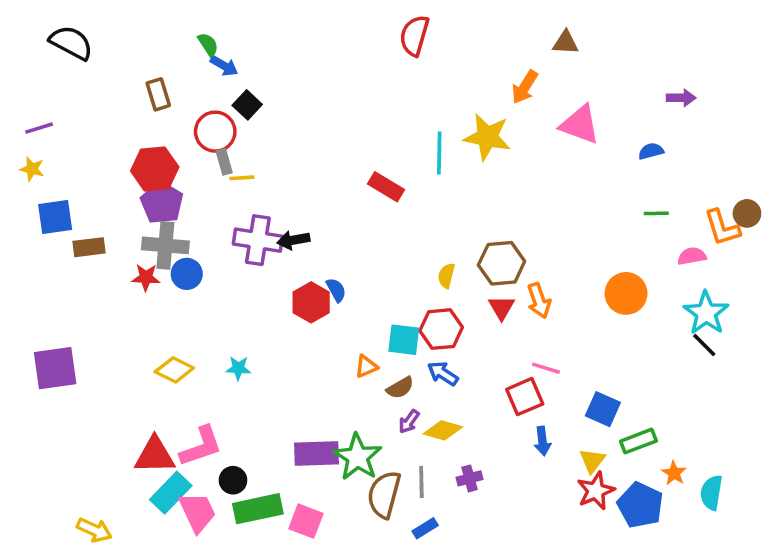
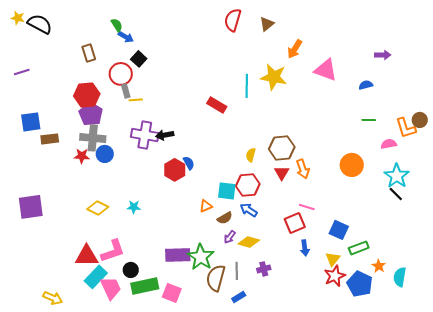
brown triangle: (566, 43) -> (267, 24), moved, turned -42
yellow star: (32, 169) -> (18, 18), moved

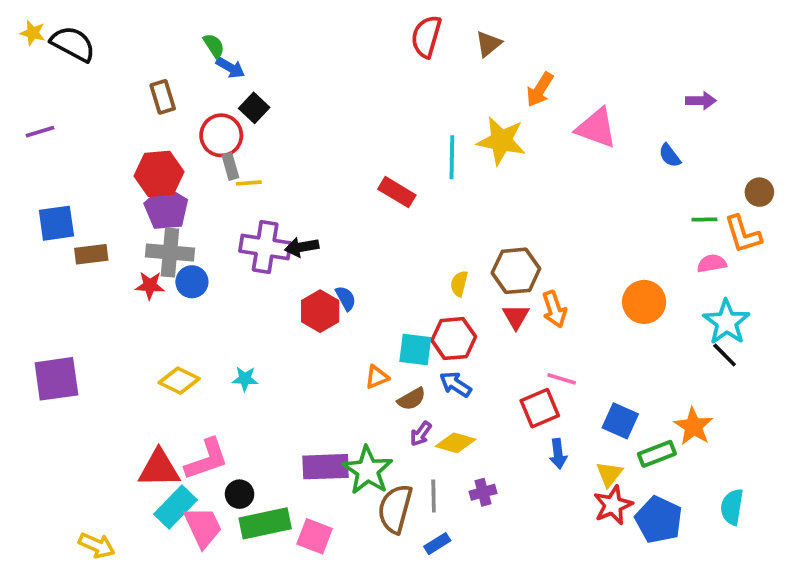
blue semicircle: (366, 85) -> (670, 155), turned -112
green line: (369, 120) -> (704, 220), moved
brown circle: (420, 120) -> (759, 192), moved
orange star: (379, 266) -> (693, 426), moved, size x1.5

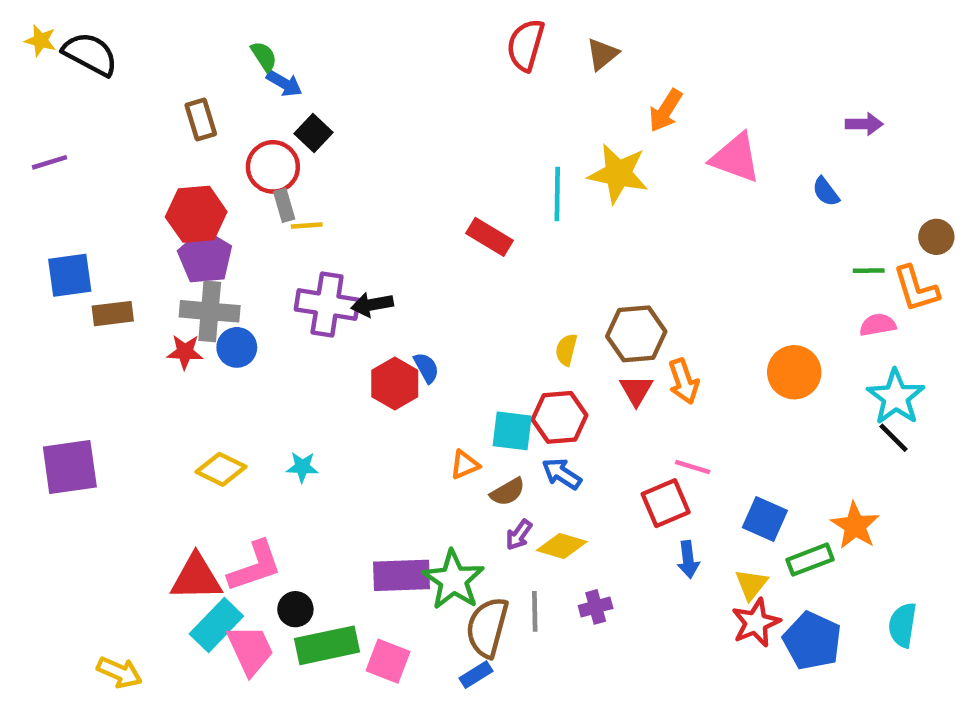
blue rectangle: (437, 544) -> (476, 675), moved

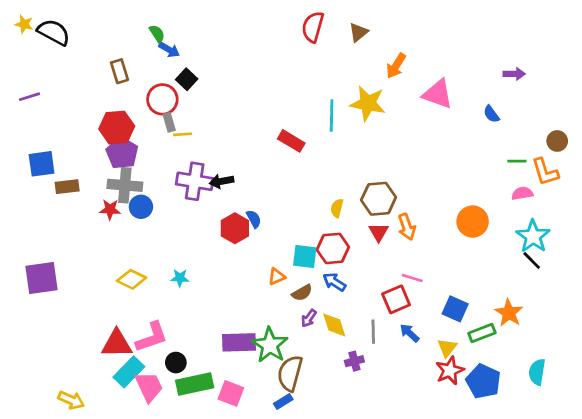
yellow diamond: (562, 546) -> (334, 325), turned 56
blue arrow: (688, 560) -> (409, 333), turned 140
gray line: (535, 611) -> (373, 332), moved

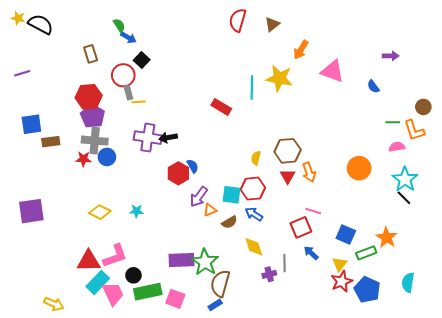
purple arrow: (309, 318) -> (199, 197), moved, size x1.5
gray line: (373, 332) -> (285, 263), moved

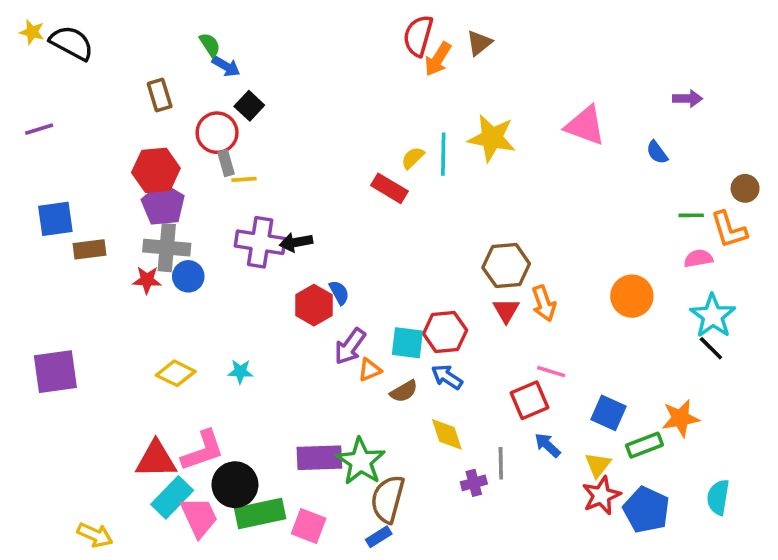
orange arrow: (301, 50) -> (438, 59), moved
yellow semicircle: (256, 158) -> (413, 158), moved, turned 32
orange star: (387, 238) -> (680, 418), turned 30
black circle: (133, 275) -> (235, 485), size x1.6

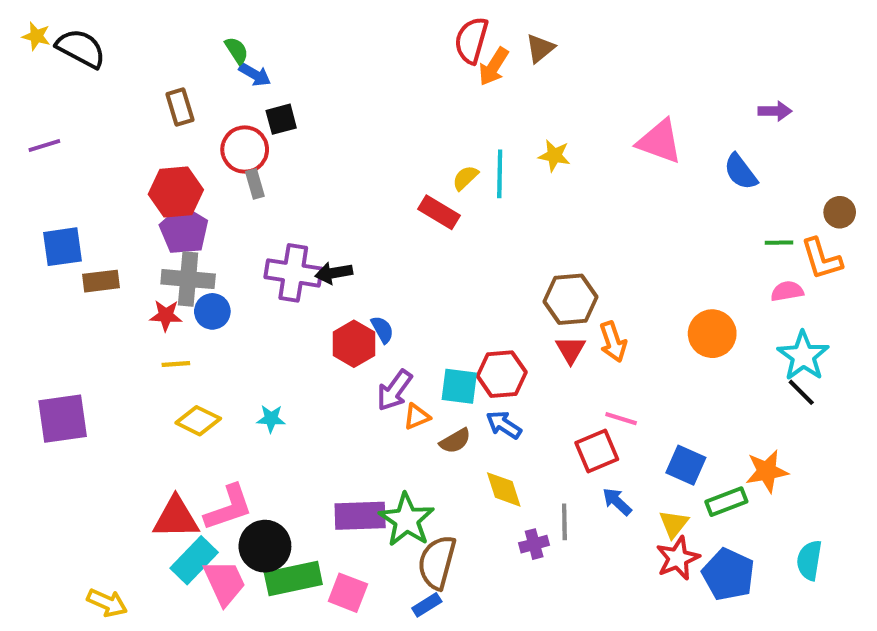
black square: (249, 106) -> (281, 119), turned 32
yellow star: (492, 138) -> (554, 156), size x0.6
blue semicircle: (657, 152) -> (741, 172), size x1.4
yellow line: (244, 179) -> (176, 364), moved

